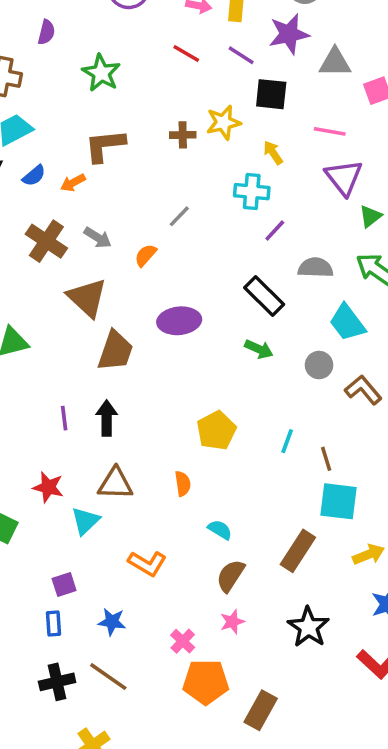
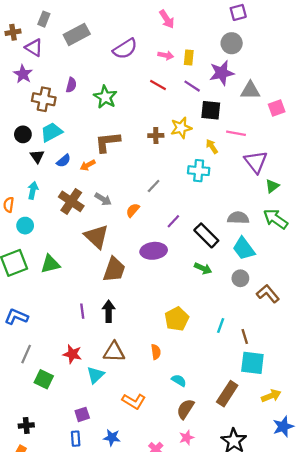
purple semicircle: (46, 32) -> (71, 85), moved
pink line: (330, 131) -> (236, 133), moved
purple line: (275, 230) -> (173, 221), moved
cyan trapezoid: (347, 323) -> (244, 249), moved

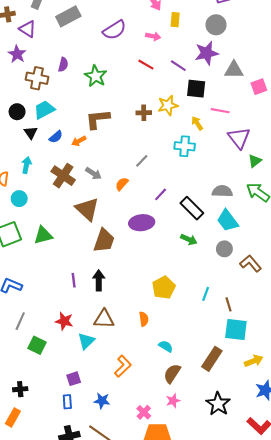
yellow rectangle: (189, 58) -> (175, 20), moved
orange L-shape: (134, 401) -> (123, 366), turned -75

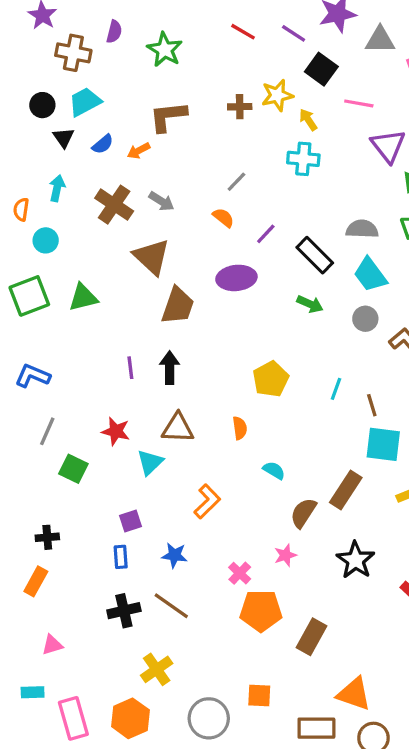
black square: (196, 89) -> (321, 69), turned 30
yellow arrow: (197, 123) -> (308, 120), moved
orange semicircle: (122, 184) -> (223, 218), moved, turned 88
brown semicircle: (172, 373) -> (303, 513), moved

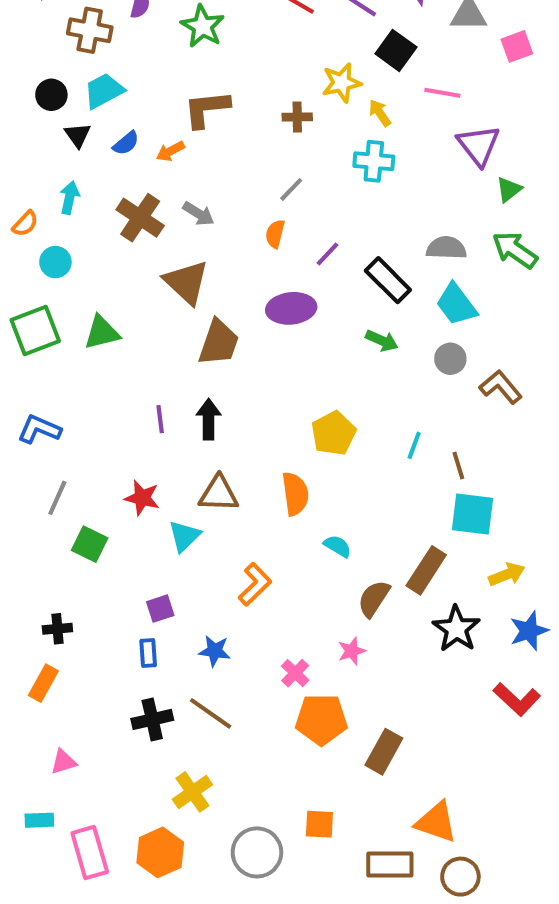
brown cross: (240, 107) -> (297, 117), moved
orange semicircle: (21, 209) -> (25, 224), turned -145
orange semicircle: (223, 218) -> (275, 234), turned -115
orange semicircle: (240, 428) -> (295, 494), size x1.5
black star: (356, 560) -> (456, 629), moved

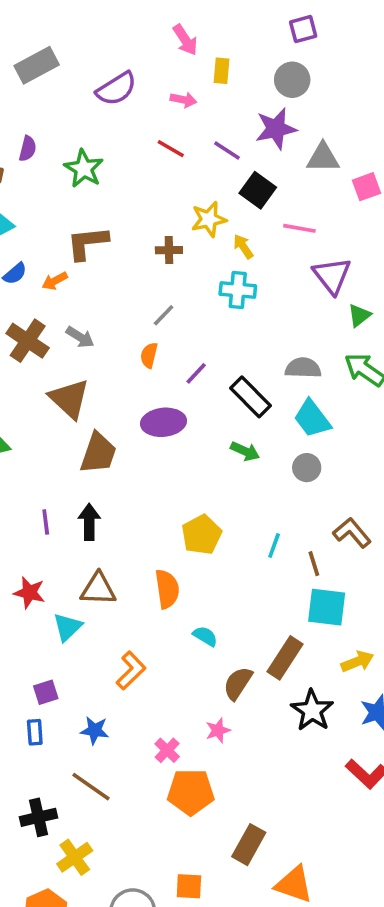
brown L-shape: (501, 387) -> (352, 533), moved
black cross: (152, 719) -> (38, 817), moved
brown rectangle: (384, 752) -> (249, 845), moved

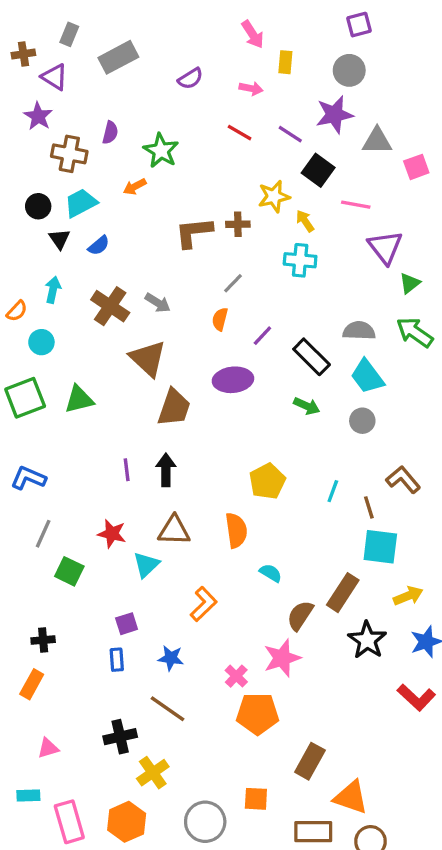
purple semicircle: (116, 89) -> (190, 79), size x0.7
brown L-shape: (87, 243) -> (194, 232), moved
orange arrow: (55, 281) -> (135, 187), moved
pink star: (218, 730) -> (282, 658), size x1.6

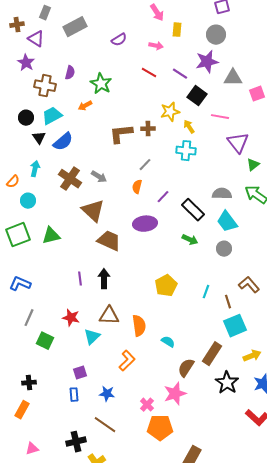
blue semicircle: (99, 246) -> (63, 142), size x1.5
brown trapezoid: (174, 408) -> (109, 241), turned -85
orange semicircle: (236, 530) -> (139, 326), moved
cyan square: (380, 547) -> (235, 326), turned -30

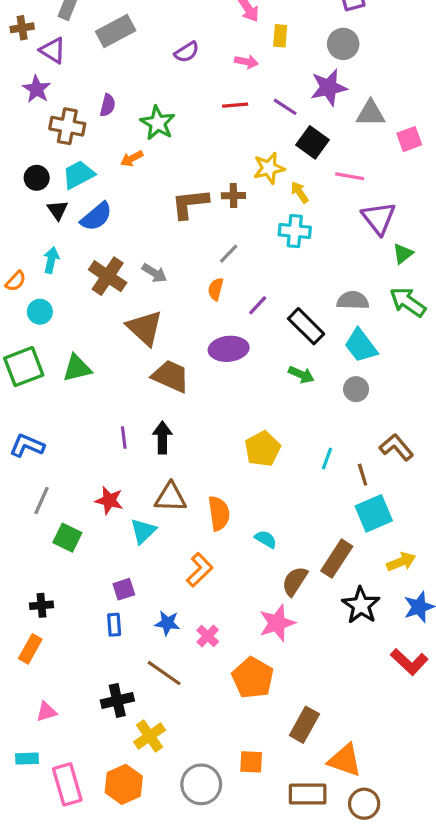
red line: (149, 73) -> (235, 105), turned -35
pink cross: (147, 405) -> (208, 636), moved
orange pentagon: (160, 428) -> (253, 678), turned 30

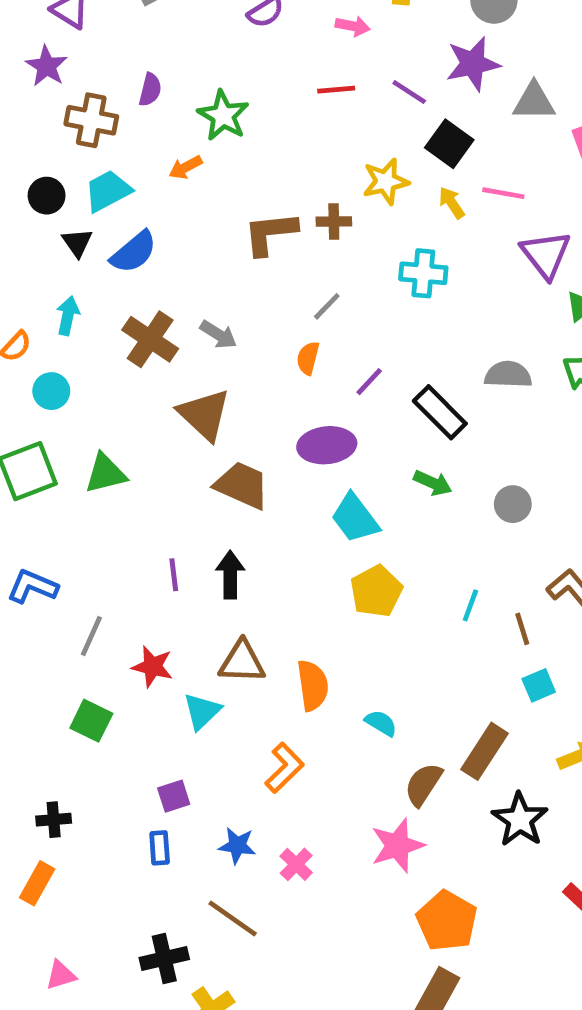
yellow arrow: (300, 192) -> (452, 203), moved
cyan trapezoid: (361, 346) -> (355, 518), moved
gray line: (41, 500) -> (91, 636), moved
cyan square: (374, 513) -> (539, 685), size x0.6
orange pentagon: (253, 678) -> (447, 921), moved

